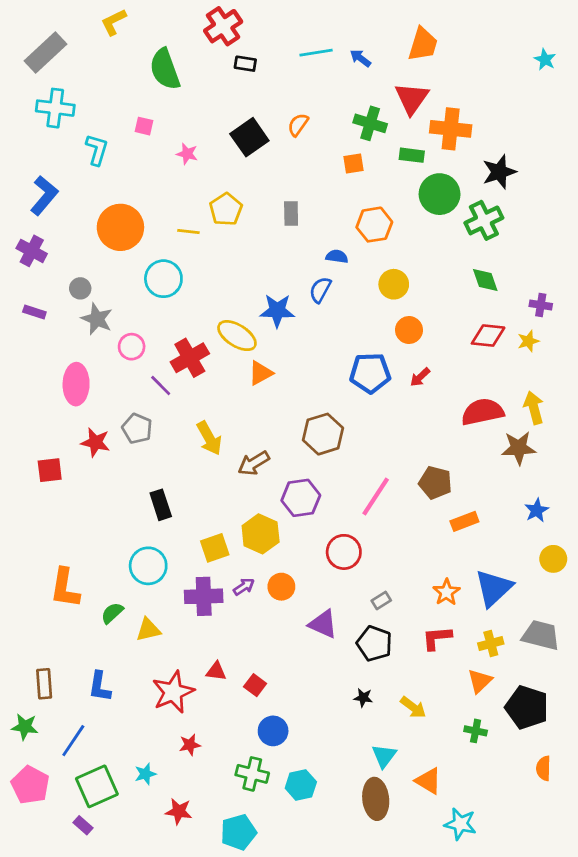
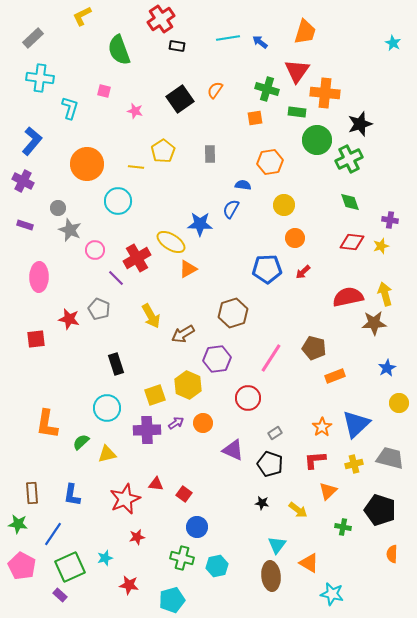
gray rectangle: (46, 53) -> (33, 38), size x0.7
pink ellipse: (76, 384) -> (39, 277), moved
orange triangle: (480, 681) -> (328, 491), moved

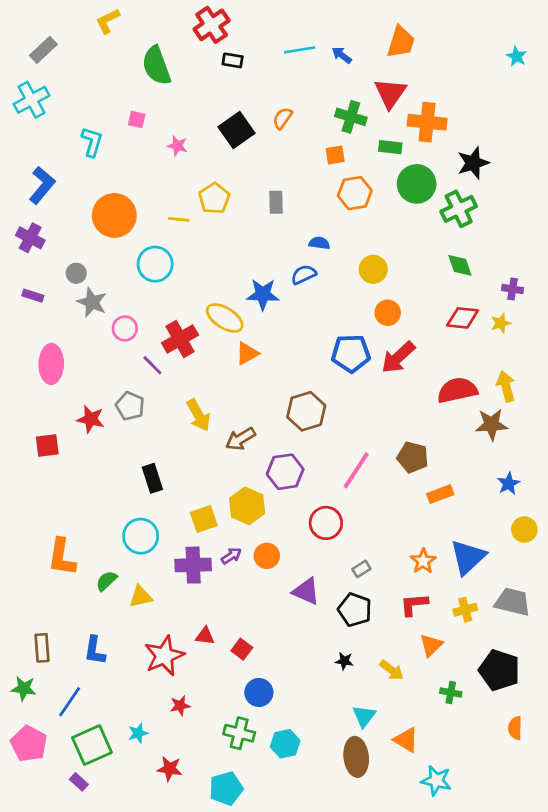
cyan cross: (40, 78) -> (32, 100), moved, turned -36
orange hexagon: (270, 162) -> (355, 193), moved
blue semicircle: (231, 209) -> (304, 275), turned 36
red arrow: (303, 272) -> (398, 357), size x1.8

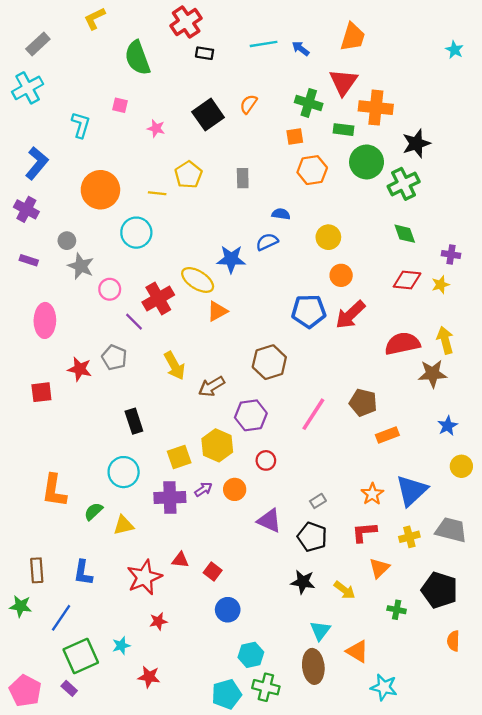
red circle: (326, 523) -> (266, 460), moved, size x0.7
black star: (344, 661) -> (303, 582), size x1.5
green cross: (239, 733) -> (266, 687), moved
pink pentagon: (29, 744) -> (25, 691), moved
cyan pentagon: (226, 788) -> (227, 694), moved

